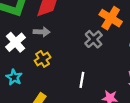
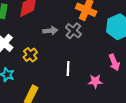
gray arrow: (42, 32) -> (50, 31), moved

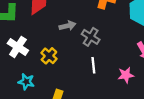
gray cross: (73, 31) -> (91, 37), moved

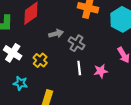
pink star: (126, 75) -> (101, 71), moved

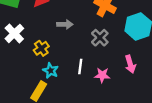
gray cross: (76, 43) -> (100, 38), moved
cyan star: (20, 83) -> (51, 71), moved

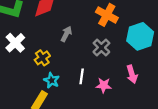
gray arrow: (65, 24) -> (66, 34), turned -63

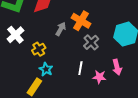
orange cross: (107, 15) -> (81, 21), moved
white line: (82, 76) -> (80, 68), moved
pink star: (104, 85) -> (99, 77), moved

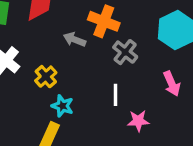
gray arrow: (61, 29) -> (74, 40), turned -88
pink star: (99, 77) -> (138, 121), moved

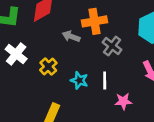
orange cross: (104, 21) -> (94, 21), turned -30
cyan star: (62, 106) -> (79, 80), moved

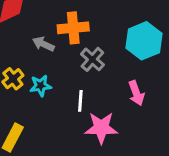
cyan star: (79, 80) -> (41, 86), moved, turned -30
pink star: (123, 101) -> (101, 128), size x1.5

